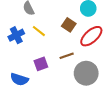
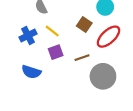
purple square: (41, 64) -> (56, 52), moved
blue semicircle: (19, 79) -> (31, 72), moved

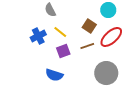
brown line: (82, 58) -> (87, 46), moved
blue semicircle: (31, 72) -> (54, 75), moved

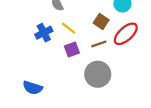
gray circle: (106, 73) -> (98, 74), moved
blue semicircle: (54, 75) -> (33, 88), moved

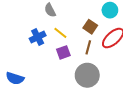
brown line: (99, 44) -> (88, 47), turned -56
blue semicircle: (33, 88) -> (15, 78), moved

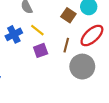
brown square: (90, 27) -> (68, 15), moved
gray circle: (87, 75) -> (82, 67), moved

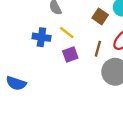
blue cross: (14, 34) -> (41, 37), turned 35

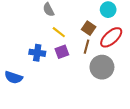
brown square: (100, 16) -> (89, 28), moved
blue cross: (41, 37) -> (37, 53), moved

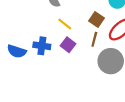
purple square: (62, 52) -> (68, 45), turned -32
blue semicircle: (14, 77) -> (17, 51), moved

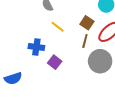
purple square: (68, 45) -> (55, 62), moved
blue semicircle: (17, 51) -> (13, 78), moved, turned -36

